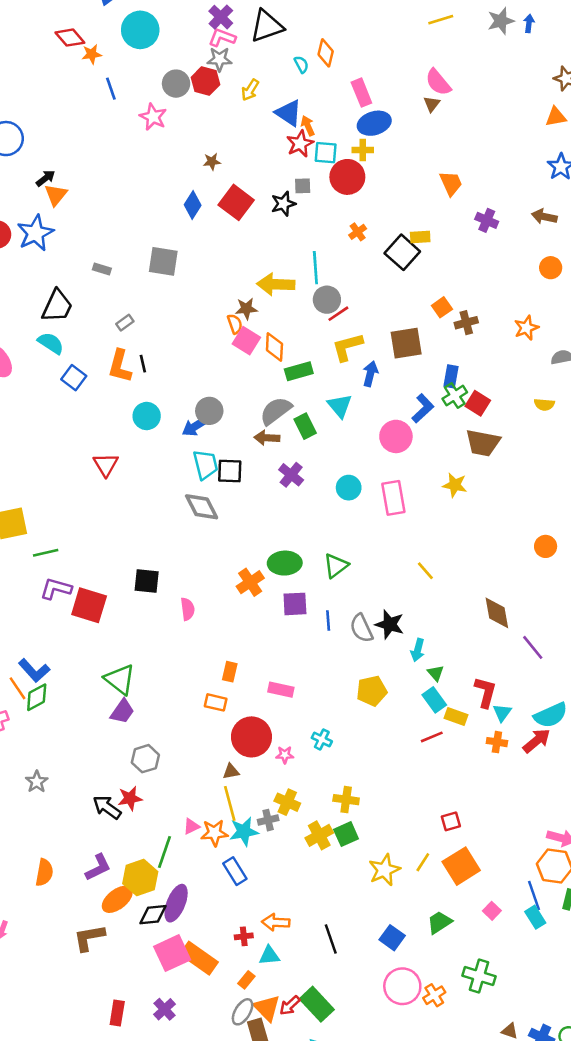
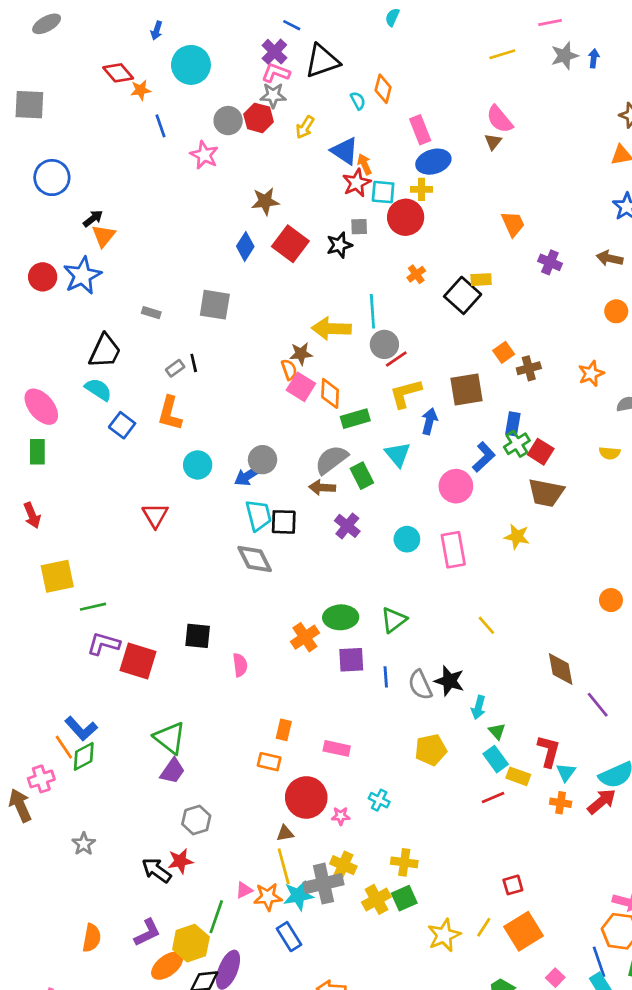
brown star: (212, 162) -> (265, 201), size x1.5
black line: (143, 364) -> (194, 363), moved
gray cross: (268, 820) -> (323, 884), size x1.8

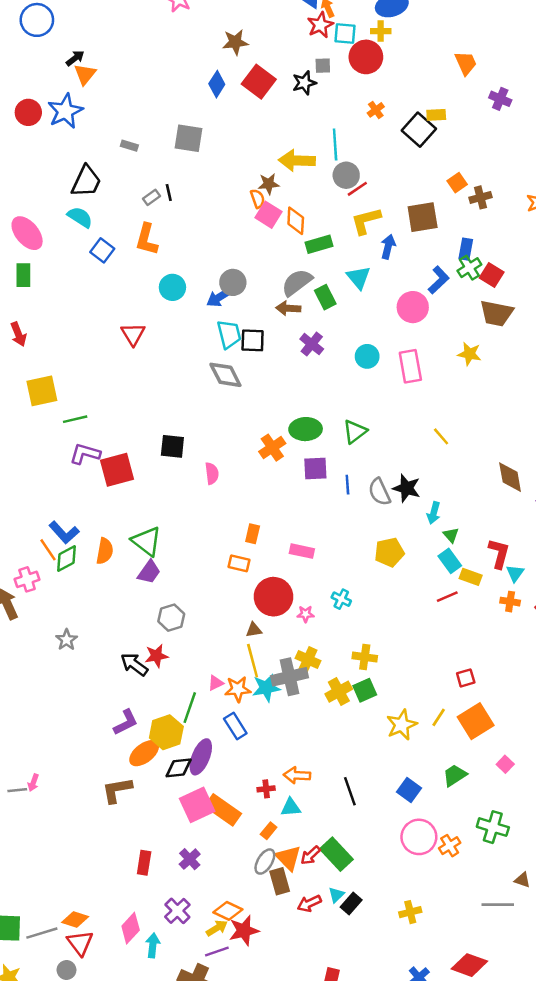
red square: (138, 661) -> (117, 470), turned -32
blue rectangle: (289, 937) -> (235, 726), moved
orange semicircle: (92, 938) -> (105, 551), moved

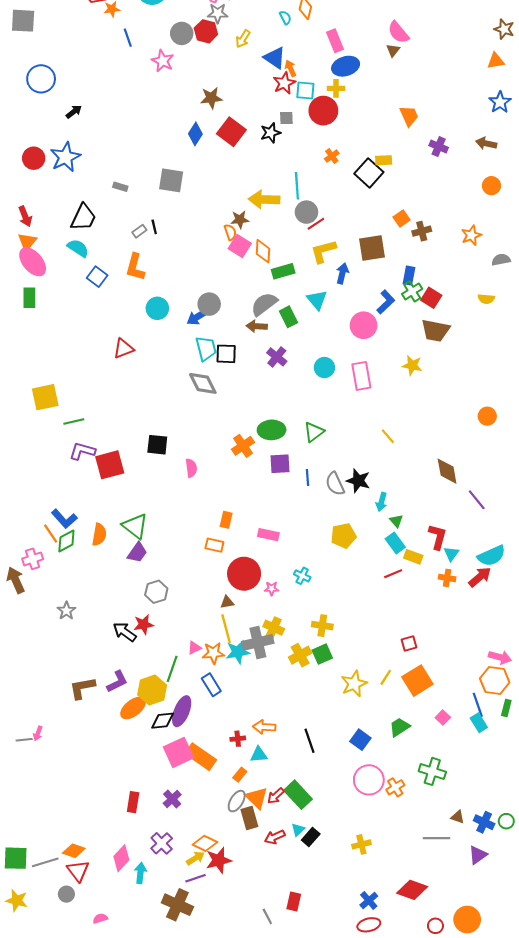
orange triangle: (85, 74) -> (27, 242), moved
red arrow: (18, 334) -> (25, 216), moved
red triangle: (133, 334) -> (124, 348), turned 40
brown L-shape: (117, 790) -> (82, 688), moved

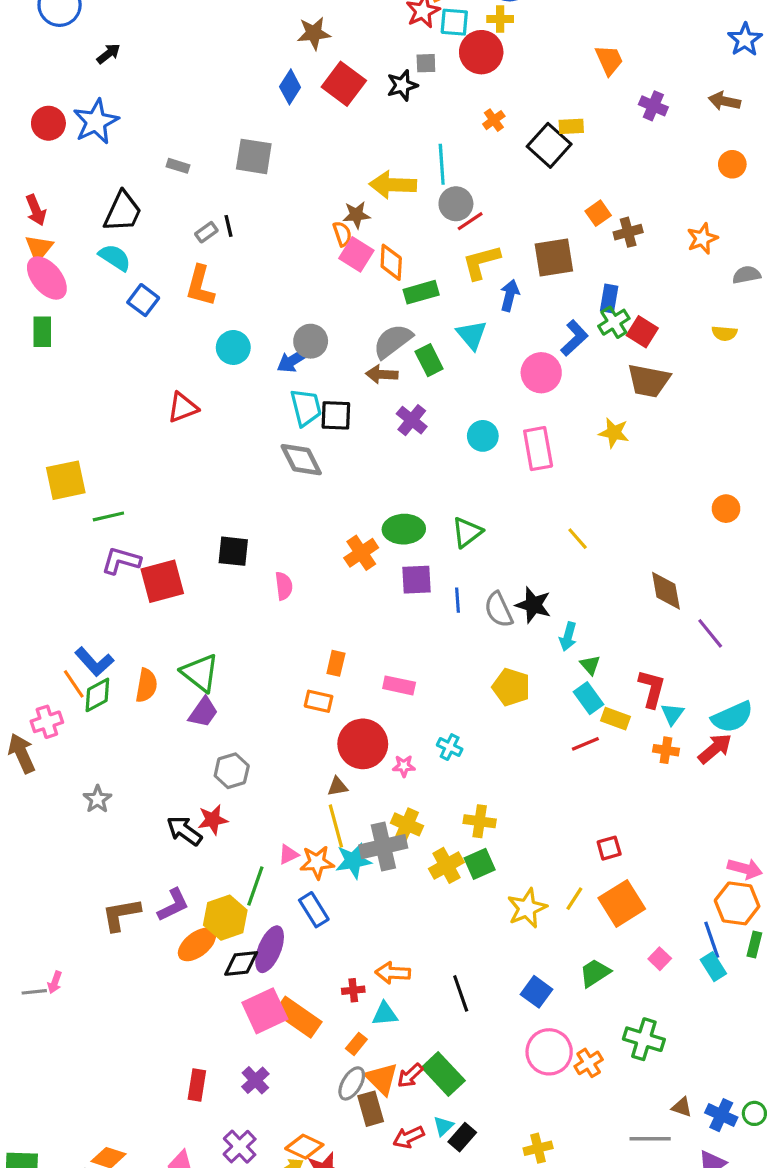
yellow pentagon: (343, 536) -> (511, 687), turned 30

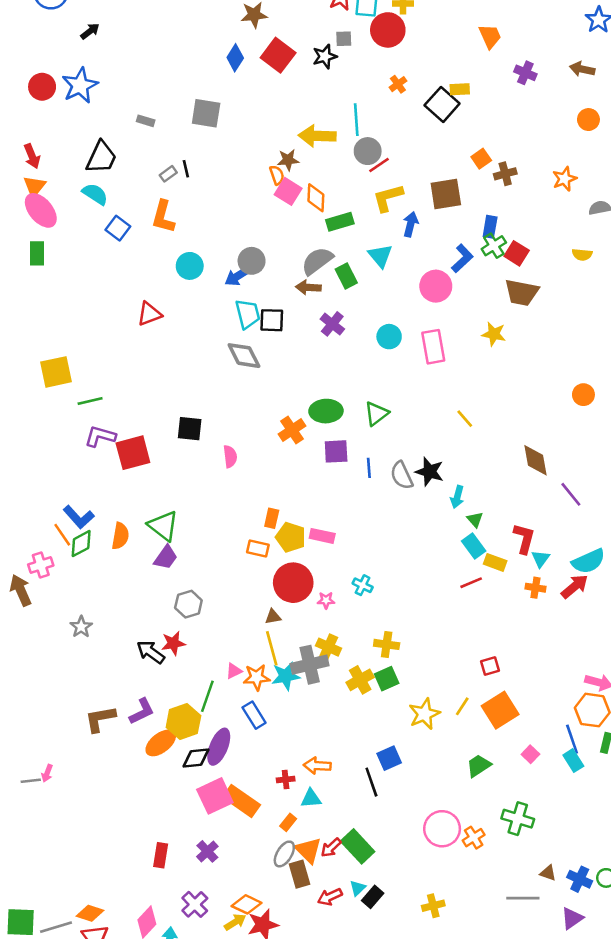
yellow pentagon: (511, 687) -> (291, 537), moved
blue square: (536, 992) -> (389, 758), moved, turned 30

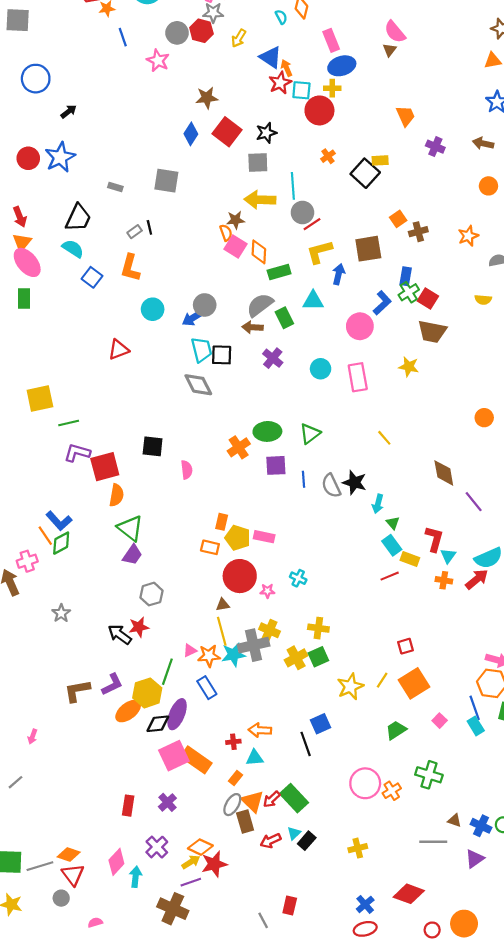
gray square: (344, 39) -> (258, 163), moved, size x1.5
cyan triangle: (380, 256) -> (313, 301), turned -50
orange semicircle: (120, 536) -> (116, 495), moved
gray line: (31, 781) -> (15, 782), moved, turned -35

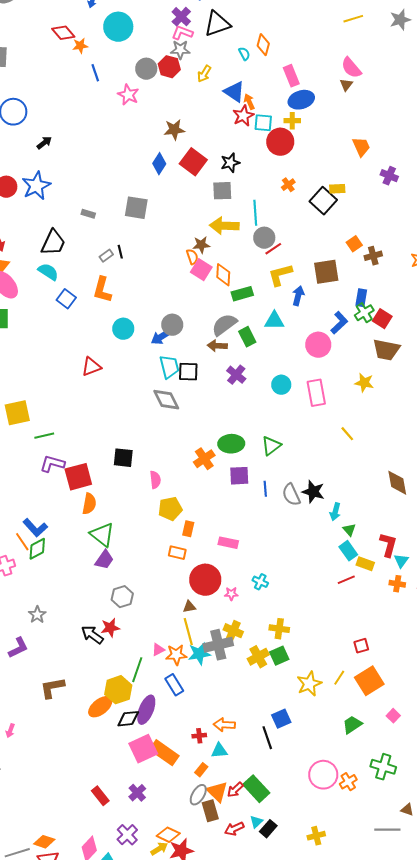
yellow line: (384, 438) -> (347, 434), moved
yellow pentagon: (238, 538) -> (170, 509), moved, turned -30
purple L-shape: (112, 684) -> (18, 648), moved
red rectangle: (128, 806) -> (100, 796), turned -48

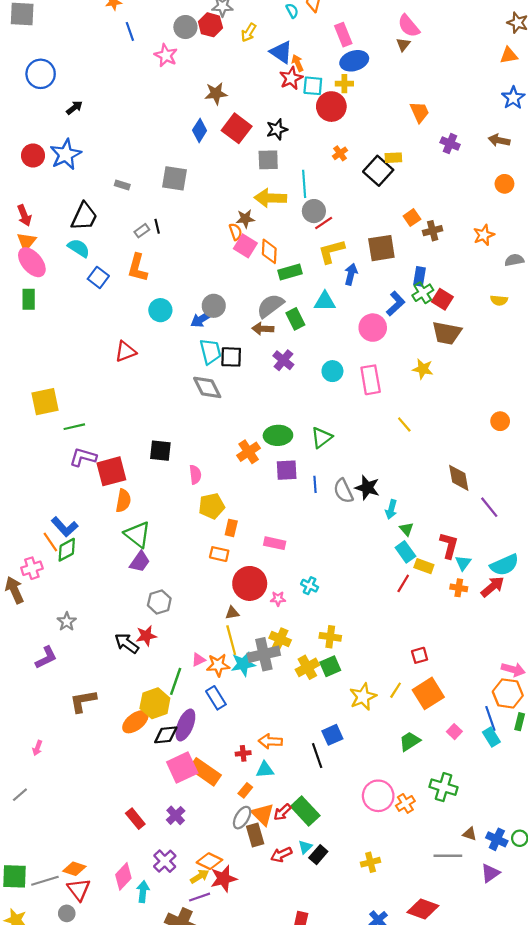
red line: (346, 580) -> (403, 583), turned -36

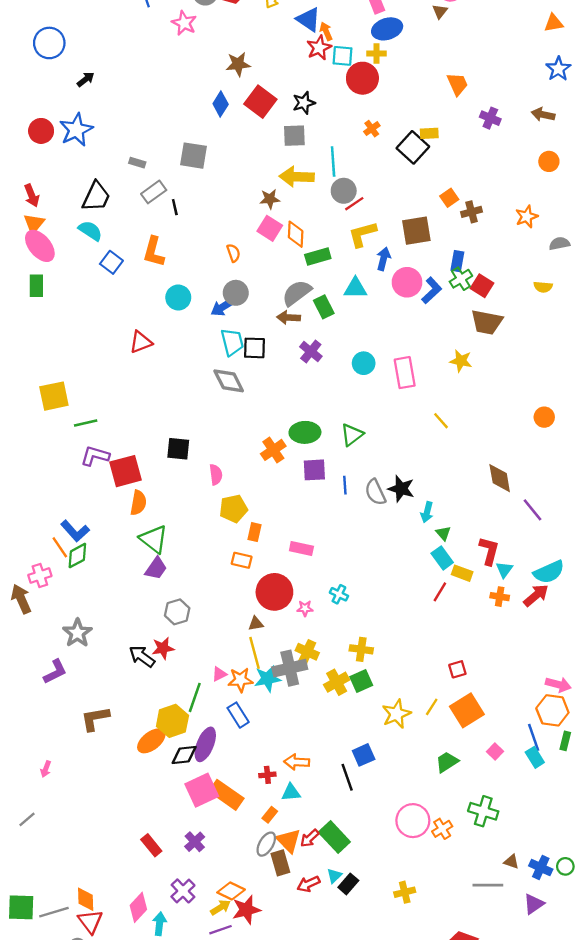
gray rectangle: (142, 231) -> (154, 192), moved, size x1.5
orange semicircle: (236, 232) -> (233, 253), moved
pink circle: (373, 328) -> (407, 282), moved
gray star: (67, 622) -> (77, 633), size x1.4
orange diamond: (74, 869) -> (86, 899), turned 70

